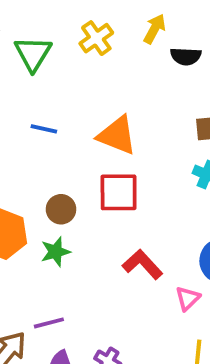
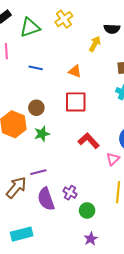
yellow arrow: (155, 29) -> (95, 44), moved
green triangle: (33, 54) -> (30, 27), turned 40
orange triangle: (117, 135) -> (75, 71), size x0.6
brown circle: (61, 209) -> (36, 108), moved

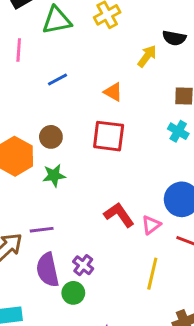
blue line: (36, 68) -> (57, 80), turned -48
red L-shape: (89, 141) -> (119, 215), moved
green circle: (87, 210) -> (73, 293), moved

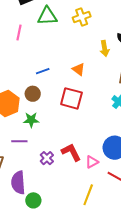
yellow arrow: (147, 56) -> (105, 48), turned 126
blue line: (57, 80) -> (43, 71), moved
purple line: (42, 230) -> (19, 141), moved
purple cross: (83, 265) -> (47, 158), moved

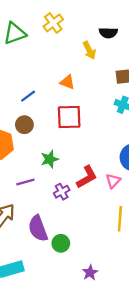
green star: (31, 120) -> (50, 159), moved
red L-shape: (71, 152) -> (87, 177), turned 105
purple cross: (47, 158) -> (62, 192), turned 32

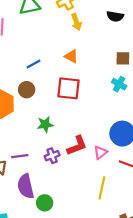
yellow arrow: (89, 50) -> (76, 22), moved
purple line: (25, 182) -> (20, 156), moved

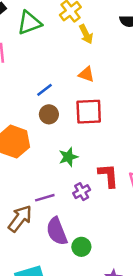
brown circle: (27, 90) -> (49, 114), moved
red L-shape: (77, 146) -> (108, 176), turned -65

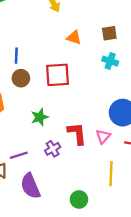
orange triangle: (86, 74) -> (74, 37), moved
blue line: (44, 90) -> (16, 56), turned -49
green circle: (81, 247) -> (79, 199), moved

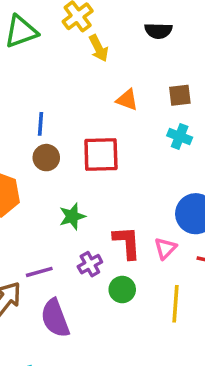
green circle: (79, 199) -> (122, 290), moved

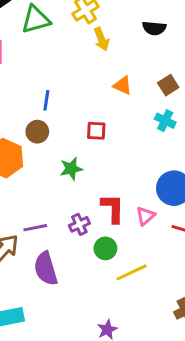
brown square: (180, 95) -> (168, 85), turned -30
red square: (101, 155) -> (96, 131), size x0.6
brown circle: (46, 158) -> (37, 132), moved
green star: (72, 216) -> (71, 169), moved
yellow line: (175, 304) -> (131, 272), moved, turned 56

